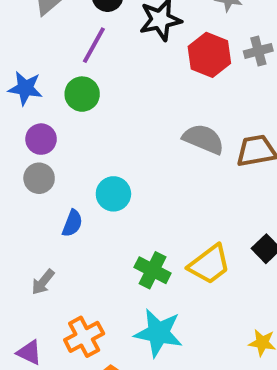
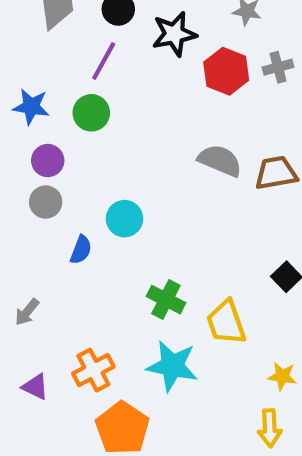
yellow trapezoid: (209, 264) -> (226, 322), moved, turned 108
gray arrow: (43, 282) -> (27, 312), moved

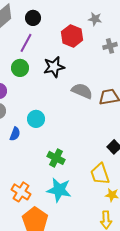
black star: (174, 34) -> (54, 67), moved
red hexagon: (226, 71) -> (72, 36), moved
yellow trapezoid: (226, 322) -> (100, 174), moved
orange cross: (93, 370) -> (21, 192), turned -30

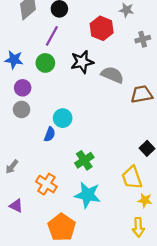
gray semicircle: (82, 91) -> (112, 75), moved
blue semicircle: (15, 134) -> (50, 134), moved
green cross: (56, 158) -> (84, 160), turned 30
orange cross: (21, 192) -> (46, 184), moved

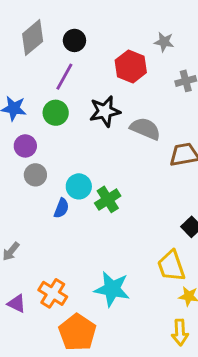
gray circle: (22, 109) -> (35, 175), moved
green cross: (84, 160) -> (108, 199), moved
orange cross: (46, 184) -> (53, 293), moved

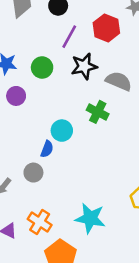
purple line: (64, 77) -> (69, 37), moved
gray circle: (35, 175) -> (33, 173), moved
green cross: (108, 199) -> (98, 112), moved, turned -30

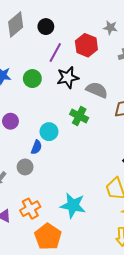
purple circle: (16, 96) -> (10, 121), moved
orange cross: (40, 222) -> (30, 209), turned 30

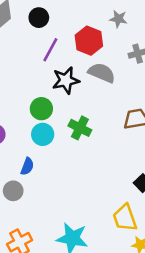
green circle: (32, 79) -> (41, 109), moved
gray semicircle: (97, 90) -> (102, 73), moved
cyan circle: (49, 132) -> (43, 134), moved

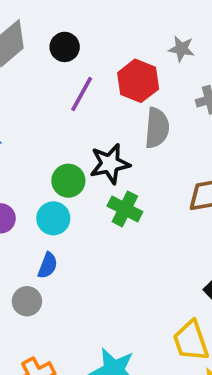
gray semicircle: (102, 73) -> (157, 128), turned 72
black star: (66, 80) -> (110, 164), moved
cyan circle: (43, 134) -> (53, 218), moved

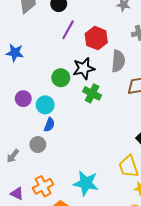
red hexagon: (138, 81) -> (96, 38), moved
gray semicircle: (157, 128) -> (118, 61), moved
cyan circle: (53, 218) -> (45, 105), moved

